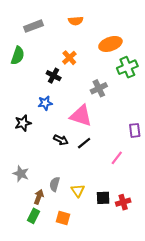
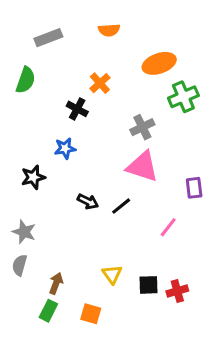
pink triangle: (81, 116) -> (142, 167), moved
gray star: (21, 174) -> (24, 232), moved
gray semicircle: (55, 184) -> (20, 265), moved

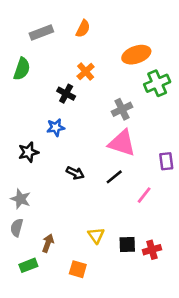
orange semicircle: (109, 30) -> (83, 29), moved, turned -60
black line: (121, 206) -> (114, 177), moved
green rectangle: (48, 311) -> (28, 265), moved, turned 42

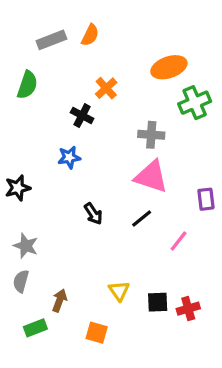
orange semicircle: (83, 29) -> (90, 35), moved
gray cross: (122, 109) -> (151, 135), turned 30
black star: (28, 152) -> (18, 188), moved
black arrow: (75, 173) -> (93, 214), turned 30

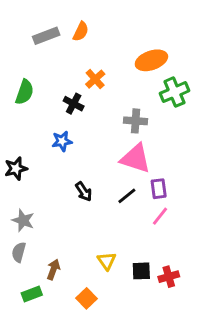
green semicircle: (27, 85) -> (25, 92), moved
purple rectangle: (206, 199) -> (159, 189), moved
orange square: (97, 333) -> (87, 298), turned 30

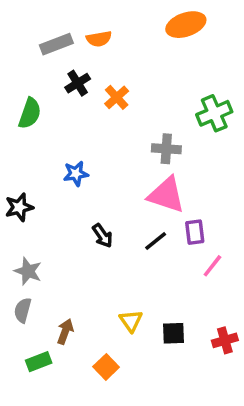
orange semicircle: (81, 31) -> (99, 39), turned 54
orange ellipse: (151, 60) -> (186, 25), moved
black cross: (74, 104) -> (78, 83), moved, turned 30
pink line: (160, 216) -> (212, 266), moved
red cross: (169, 277) -> (225, 340), moved

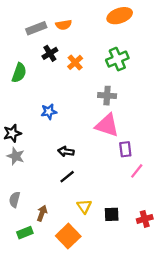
green cross: (214, 113) -> (117, 59), moved
black arrow: (102, 236) -> (66, 152), turned 133
black line: (156, 241) -> (67, 177), moved
gray star: (28, 271) -> (16, 156), moved
orange square: (106, 367) -> (68, 236), size x1.5

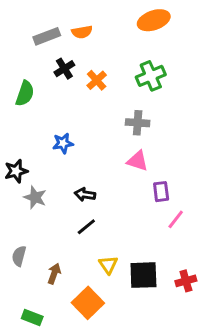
pink triangle: (107, 125) -> (138, 161), size x0.7
gray star: (16, 156) -> (35, 197), moved
black square: (112, 214) -> (143, 275), size x1.5
green rectangle: (25, 233) -> (32, 317), moved, turned 42

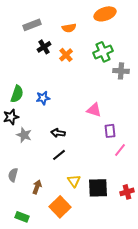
orange semicircle: (82, 32) -> (69, 28), moved
green semicircle: (25, 93) -> (17, 94), moved
gray cross: (138, 123) -> (121, 71), moved

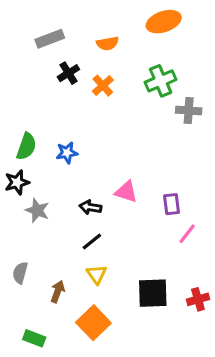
pink triangle: (94, 110) -> (126, 192), moved
yellow triangle: (74, 181) -> (97, 274), moved

